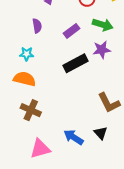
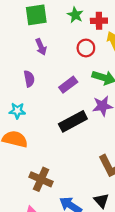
brown cross: (31, 110) -> (41, 179), moved

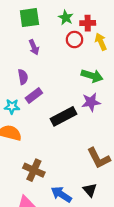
red circle: (86, 48) -> (74, 40), moved
purple rectangle: (68, 85) -> (34, 96), moved

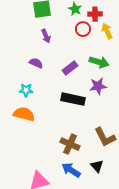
purple semicircle: (23, 77) -> (36, 63), turned -56
purple rectangle: (34, 96) -> (70, 68), moved
black rectangle: (64, 116) -> (73, 99), turned 40
brown cross: (34, 170) -> (70, 144), moved

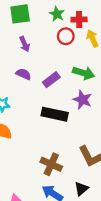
purple semicircle: (36, 63) -> (23, 74), moved
purple star: (98, 86) -> (82, 100), turned 30
black triangle: (97, 166) -> (81, 189), turned 32

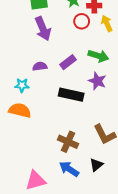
purple arrow: (25, 44) -> (43, 29), size x1.6
purple semicircle: (23, 74) -> (40, 66), moved, turned -32

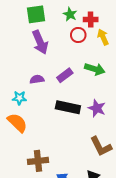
purple star: (97, 81) -> (97, 108), moved
orange semicircle: (20, 110) -> (17, 123), turned 30
brown cross: (68, 142) -> (38, 161), moved, turned -30

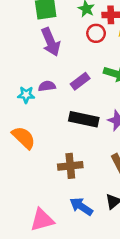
cyan star: (19, 98) -> (26, 95), moved
brown cross: (38, 161) -> (70, 166), moved

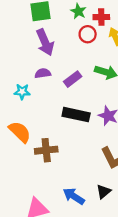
purple semicircle: (47, 86) -> (43, 73), moved
brown cross: (70, 166) -> (46, 150), moved

